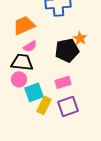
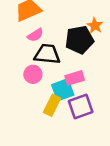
black trapezoid: (22, 62) -> (47, 54), moved
pink circle: (19, 79) -> (33, 74), moved
cyan square: (34, 92) -> (63, 90), moved

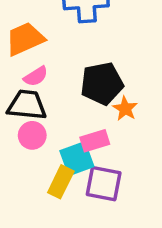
orange star: (95, 25) -> (125, 109), moved
black trapezoid: (47, 54) -> (27, 105), moved
purple square: (81, 106) -> (104, 184), turned 30

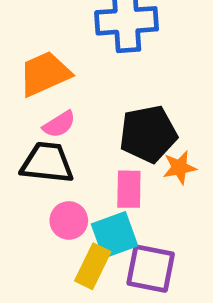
orange star: (125, 109) -> (179, 168), turned 30
pink circle: (32, 135) -> (69, 220), moved
pink rectangle: (95, 141) -> (129, 189), moved, turned -72

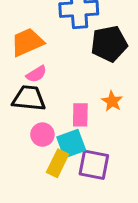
black pentagon: (148, 134) -> (109, 44), moved
orange star: (179, 168) -> (112, 101), turned -30

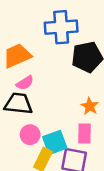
pink rectangle: (80, 115) -> (84, 133), moved

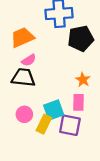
pink circle: (30, 135) -> (24, 114), moved

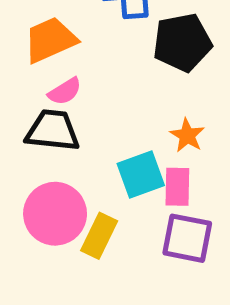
cyan square: (54, 110) -> (141, 175), moved
pink circle: (24, 114) -> (55, 214), size x1.6
purple square: (70, 125) -> (187, 238), moved

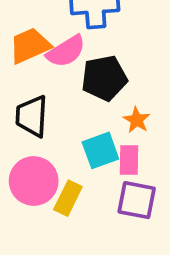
black pentagon: (182, 42) -> (104, 78), moved
pink semicircle: (65, 91) -> (66, 51), moved, size x1.5
black trapezoid: (53, 130) -> (32, 116), turned -93

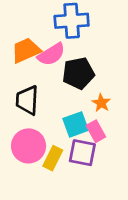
pink rectangle: (129, 160) -> (96, 131), turned -30
purple square: (137, 200) -> (82, 153), moved

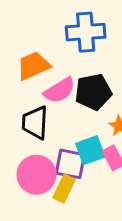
pink semicircle: (51, 54) -> (60, 90), moved
purple square: (82, 153) -> (70, 164), moved

